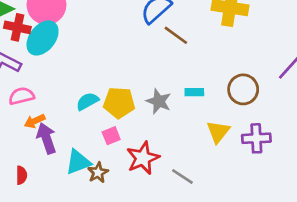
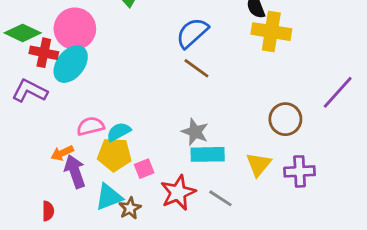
brown line: (176, 35) -> (196, 68), moved
cyan rectangle: (194, 92) -> (208, 154), moved, size x1.6
pink semicircle: (21, 96) -> (90, 126), moved
yellow pentagon: (119, 103) -> (114, 154), moved
gray line: (182, 177) -> (220, 198), moved

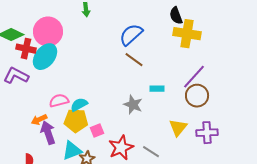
purple line: (338, 92) -> (194, 77), moved
cyan rectangle: (208, 154) -> (157, 89), moved, size x0.6

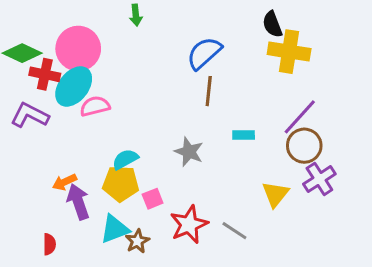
brown line: (134, 60) -> (209, 91), turned 60
pink semicircle: (59, 101) -> (95, 106), moved
gray star: (133, 105) -> (189, 152), moved
purple cross: (207, 133) -> (319, 179), moved, turned -30

